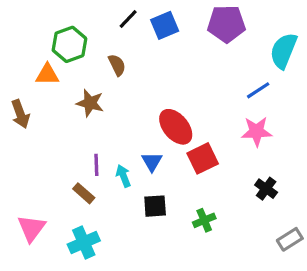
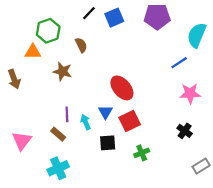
pink star: (257, 132) -> (190, 93), moved
red square: (203, 158) -> (130, 121), moved
pink triangle: (31, 228) -> (22, 141), moved

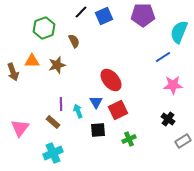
orange triangle: (33, 52) -> (32, 61), moved
brown star: (63, 71) -> (57, 65), turned -30
gray rectangle: (201, 166) -> (183, 141), moved

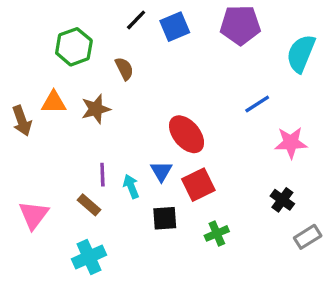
blue line: (163, 57) -> (257, 104), moved

